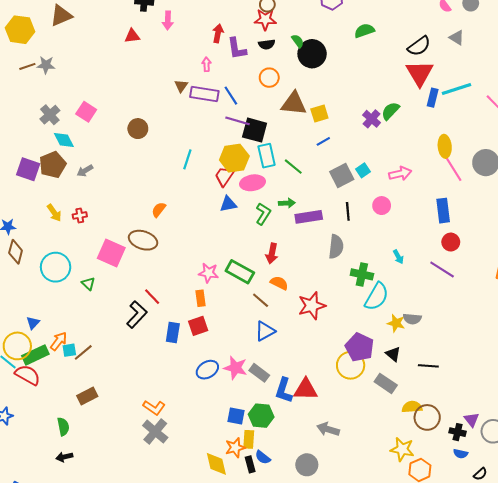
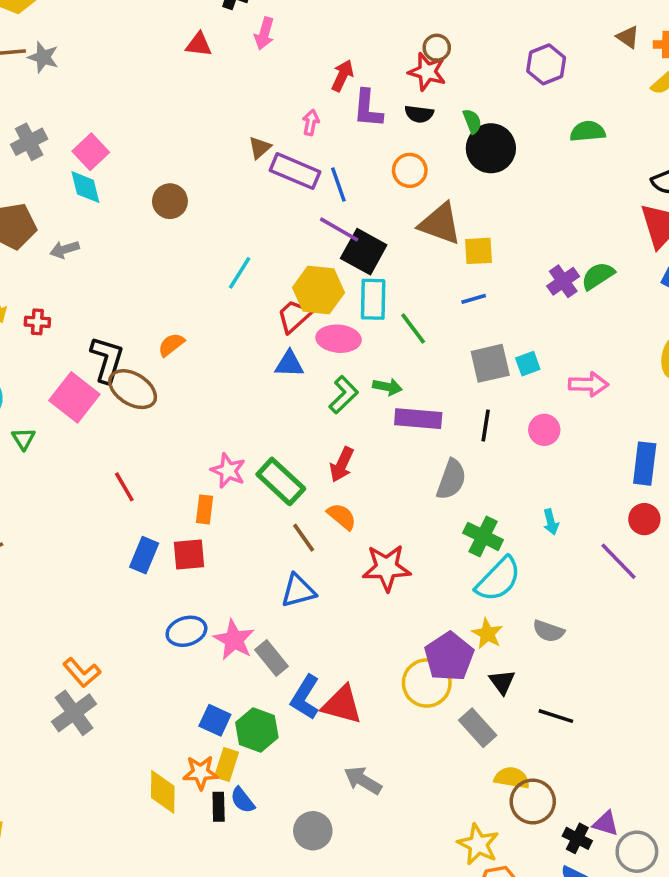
cyan diamond: (64, 140) -> (85, 187), moved
black L-shape: (137, 314) -> (107, 360), moved, turned -40
yellow star: (396, 323) -> (487, 634), moved
purple triangle: (472, 420) -> (606, 823), turned -49

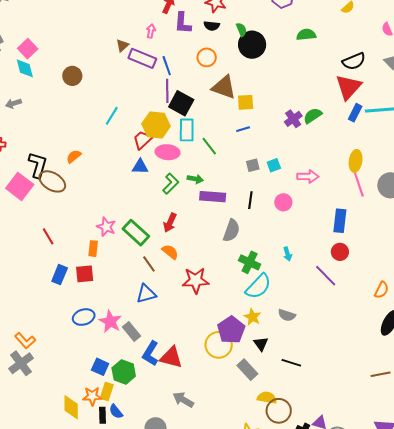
purple line: (339, 229) -> (167, 91), turned 60
gray square: (490, 363) -> (253, 165), size x0.6

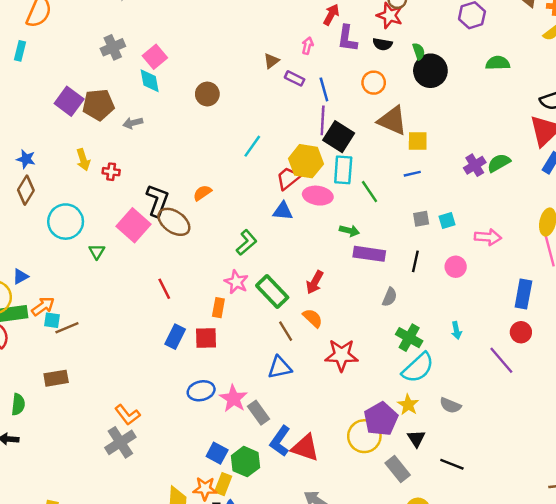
purple rectangle: (142, 58) -> (295, 78), size x0.6
green L-shape: (171, 184) -> (247, 242), moved
gray semicircle: (231, 231) -> (390, 297), size x0.7

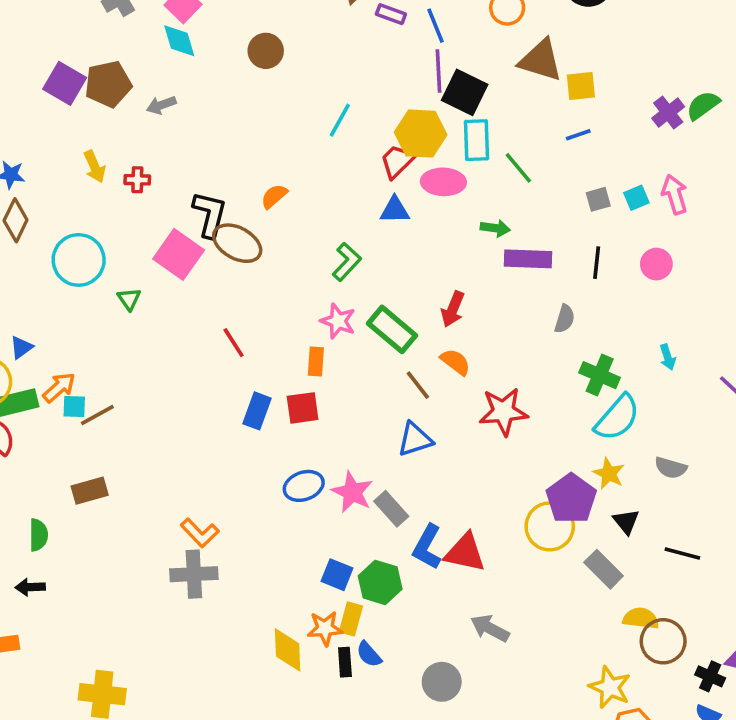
pink arrow: (488, 237) -> (675, 194), moved, turned -105
gray cross: (120, 442) -> (194, 574), turned 36

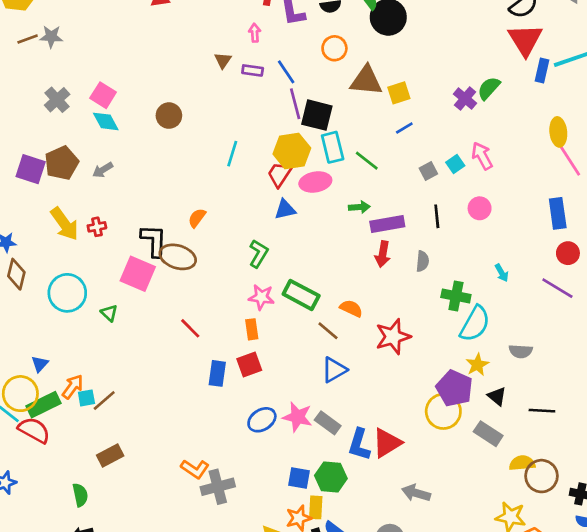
yellow arrow: (95, 167) -> (65, 224), size x1.5
red arrow: (453, 309) -> (383, 254), moved
yellow star: (609, 473) -> (477, 365), turned 30
red triangle: (465, 553) -> (387, 443), turned -32
gray cross: (194, 574) -> (218, 487), moved

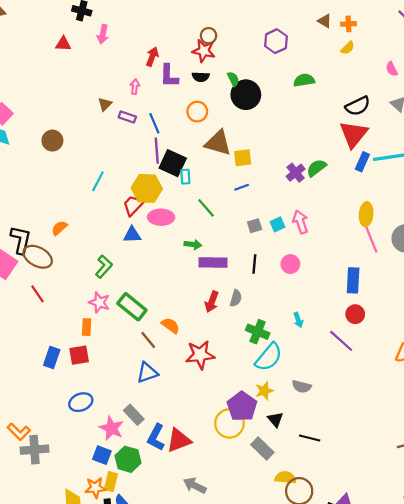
cyan rectangle: (333, 147) -> (185, 177), moved, size x0.6
red arrow: (383, 254) -> (212, 302), moved
red line: (190, 328) -> (38, 294), moved
pink star: (297, 417) -> (112, 428), moved

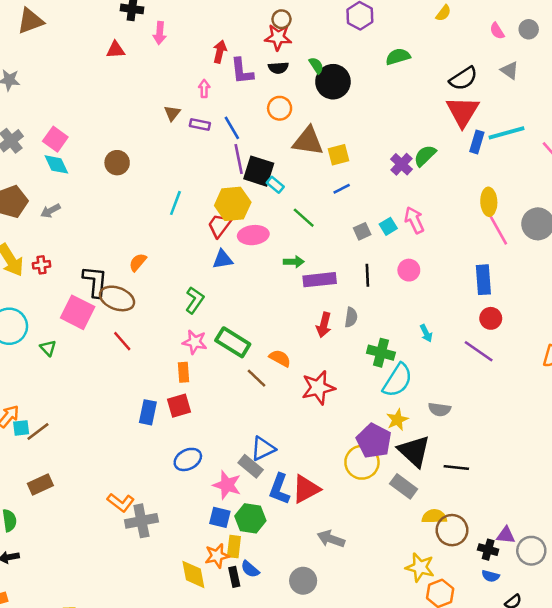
cyan rectangle: (185, 177) -> (275, 185), turned -40
blue triangle: (147, 373) -> (263, 449), moved
black triangle: (275, 419) -> (414, 451), size x1.8

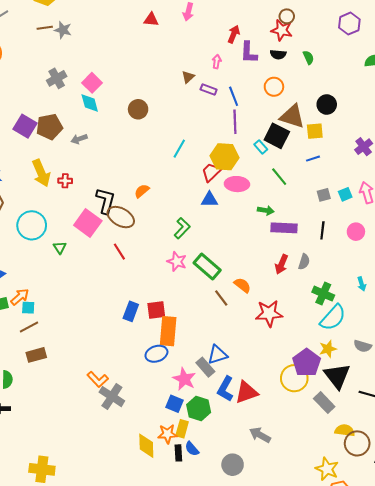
black circle: (333, 82) -> (327, 104), moved, size x0.7
black square: (259, 171) -> (277, 136), moved
orange rectangle: (184, 372) -> (168, 331), moved, size x1.8
brown line: (38, 431) -> (29, 327), moved
gray cross: (141, 521) -> (112, 397), turned 35

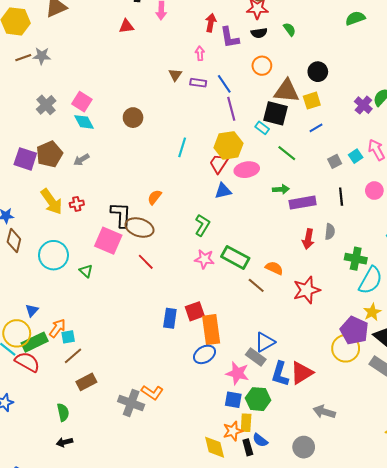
gray cross: (112, 397) -> (131, 403), moved

